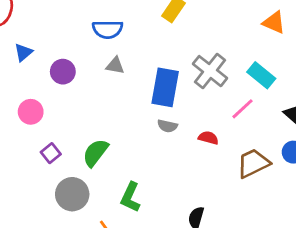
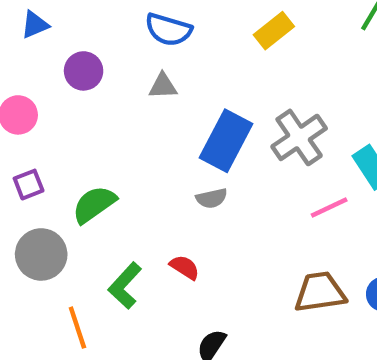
gray triangle: (115, 66) -> (163, 86), turned -30
gray semicircle: (167, 126) -> (212, 198), turned -42
red semicircle: (208, 138) -> (185, 267), moved

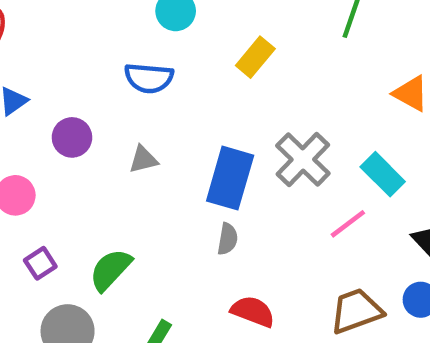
gray triangle: (163, 86) -> (143, 159), moved
gray semicircle: (212, 198) -> (228, 239), turned -56
red semicircle: (185, 267) -> (253, 311), moved, size x1.4

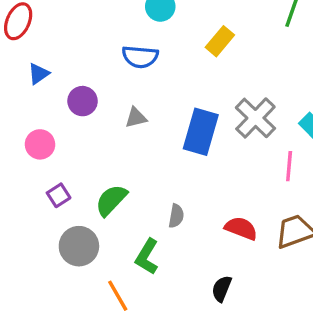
pink line: (348, 224) -> (289, 166), turned -48
gray semicircle: (228, 239) -> (176, 216), moved
red semicircle: (253, 311) -> (241, 228), moved

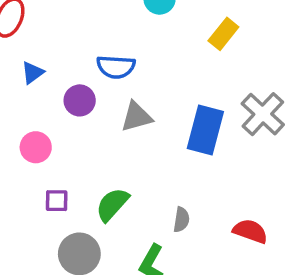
blue semicircle: (140, 57) -> (116, 67), moved
gray triangle: (136, 118) -> (136, 117), size x1.4
purple square: (59, 195) -> (57, 201), turned 35

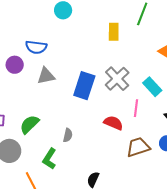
yellow rectangle: (223, 34) -> (114, 32), moved, turned -42
red semicircle: (250, 231) -> (113, 123), moved

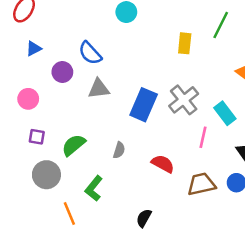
blue semicircle: (36, 47) -> (90, 53), turned 35
red semicircle: (113, 123) -> (163, 164), moved
gray semicircle: (68, 135) -> (119, 150), moved

